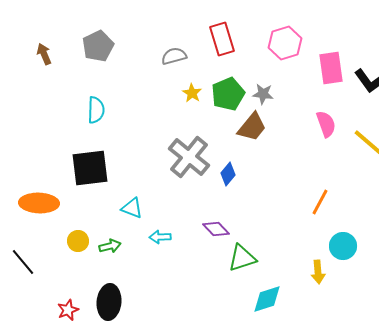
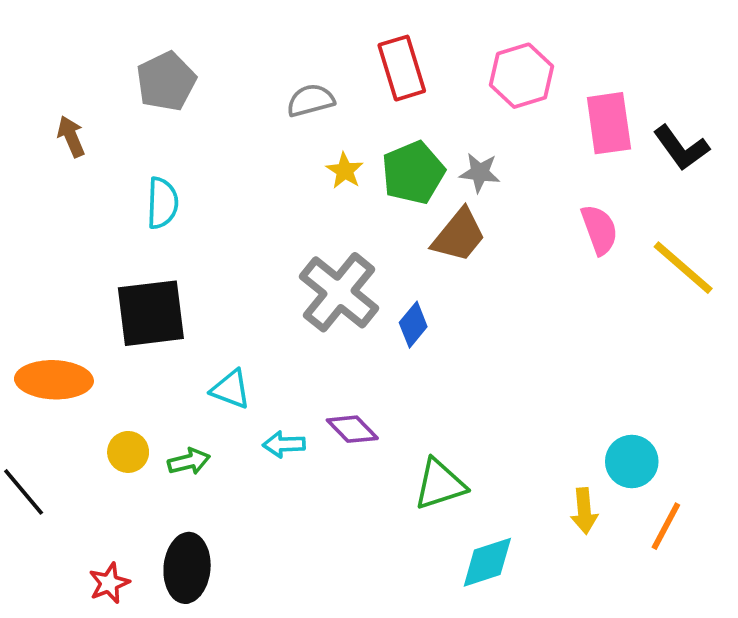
brown arrow: (44, 54) -> (71, 136), moved
orange line: (320, 202) -> (666, 526), moved
purple diamond: (216, 229) -> (352, 429), moved

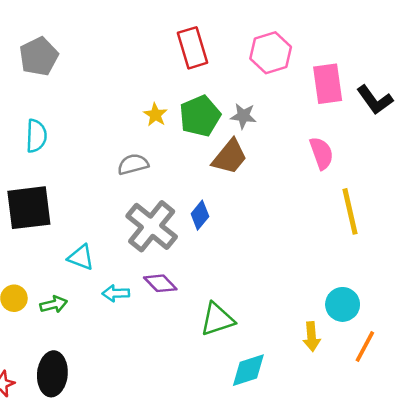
gray semicircle: (311, 100) -> (133, 164), moved
yellow line: (683, 268) -> (350, 211), moved, turned 36
gray cross: (339, 292) -> (152, 226), moved

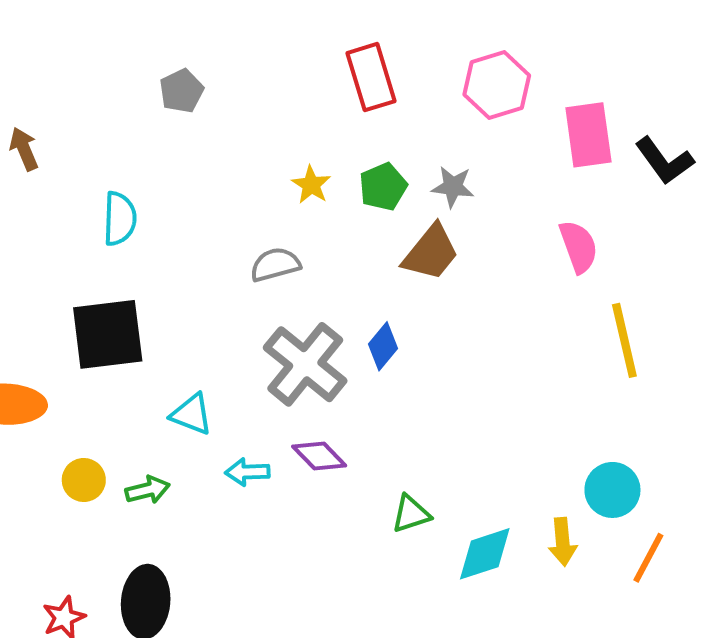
gray pentagon: (39, 56) -> (182, 91), moved, size x0.7
green pentagon: (200, 116) -> (383, 187), size x0.7
green triangle: (217, 319) -> (411, 514), size x0.7
cyan diamond: (248, 370) -> (485, 554), moved

